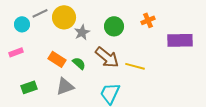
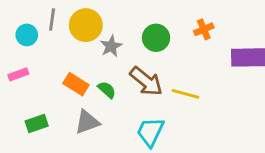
gray line: (40, 13) -> (52, 19), turned -56

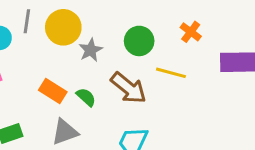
orange cross: (204, 29) -> (191, 32), turned -30
yellow line: (186, 94) -> (171, 73), moved

